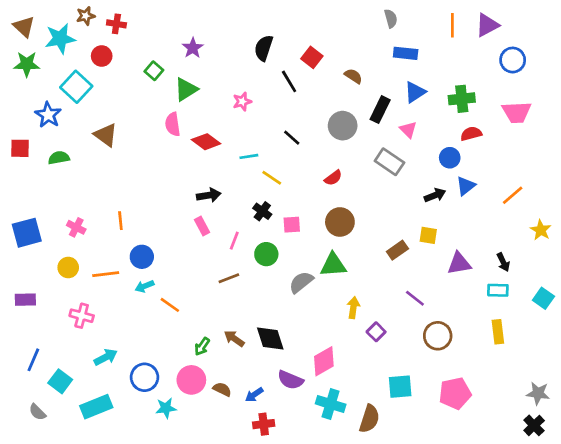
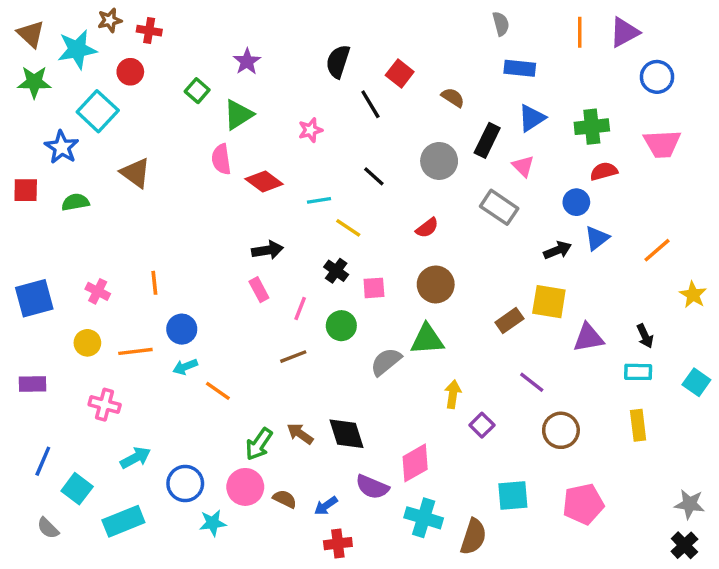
yellow square: (428, 235) -> (549, 302), size x1.5
green arrow: (202, 346) -> (259, 444), size x1.4

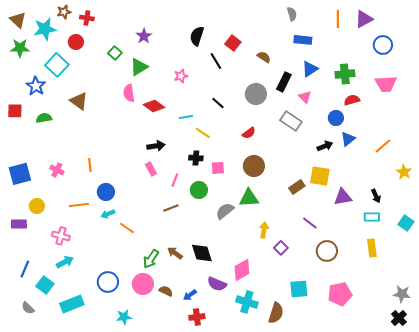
black cross: (336, 271) -> (196, 158), turned -32
yellow circle: (87, 343) -> (37, 206), moved
cyan arrow: (135, 458) -> (65, 262), moved
cyan star: (213, 523) -> (124, 317), moved

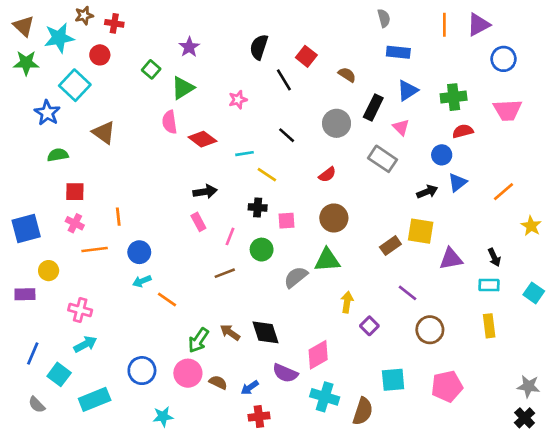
red square: (15, 111) -> (75, 192), moved
orange line: (79, 205) -> (95, 250), moved

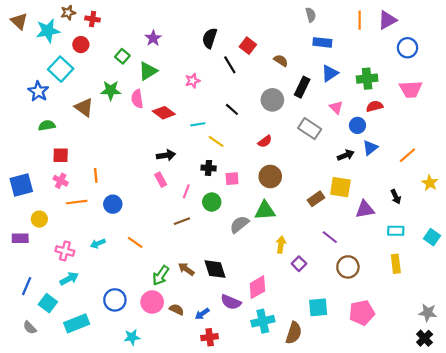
green star: (26, 63) -> (111, 90), moved
pink triangle: (401, 127) -> (336, 107), moved
black arrow: (494, 257) -> (396, 197), moved
cyan arrow: (142, 281) -> (98, 244), moved
cyan cross: (325, 397) -> (263, 321), turned -30

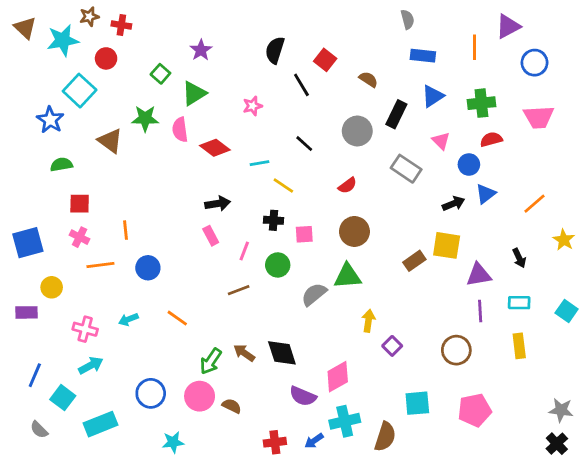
orange line: (360, 20) -> (474, 47), moved
purple line: (330, 237) -> (480, 311), moved, turned 49
blue arrow: (202, 314) -> (314, 441), moved

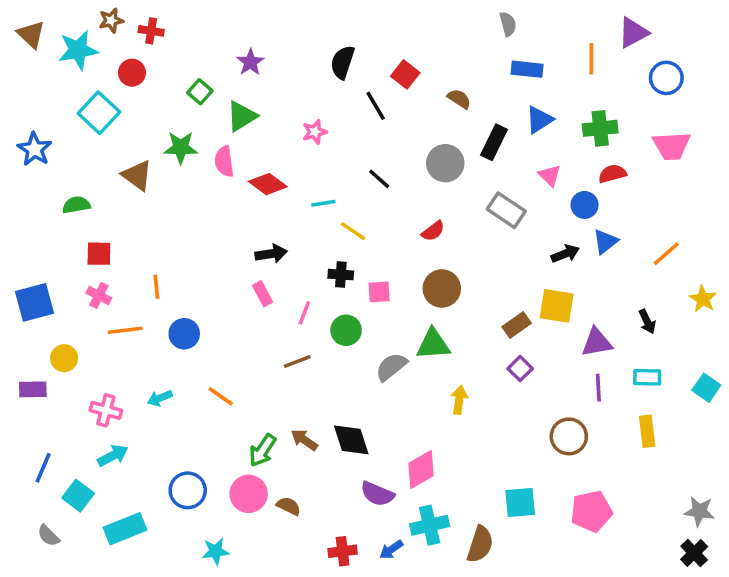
blue star: (50, 120) -> (35, 149), moved
purple square: (392, 346) -> (520, 369), moved

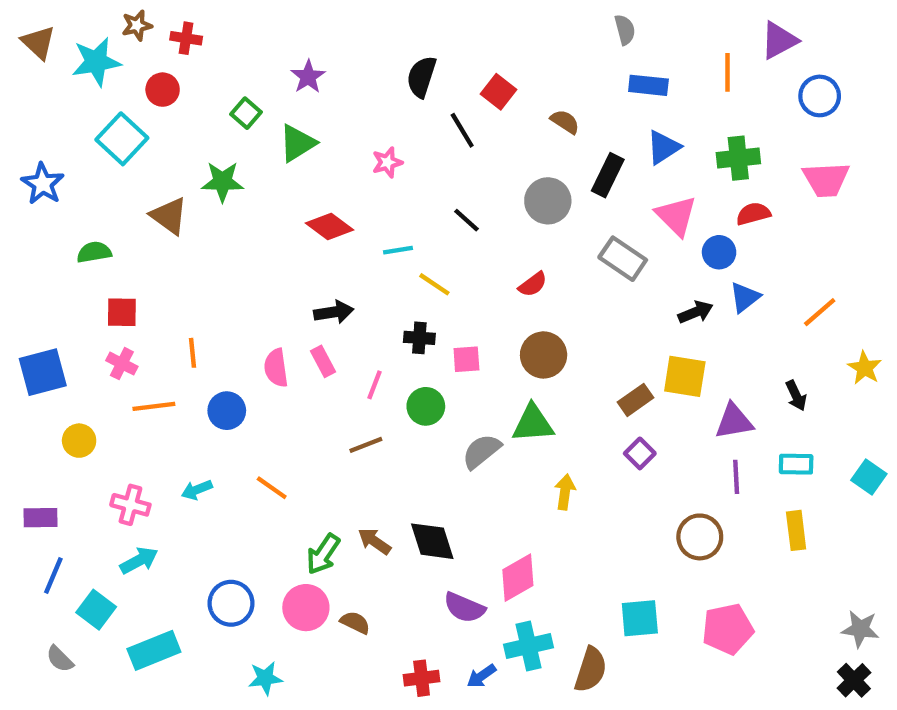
pink semicircle: (224, 161) -> (276, 368), moved
pink triangle: (550, 175) -> (676, 216), size x1.5
purple rectangle: (33, 389) -> (41, 518), moved

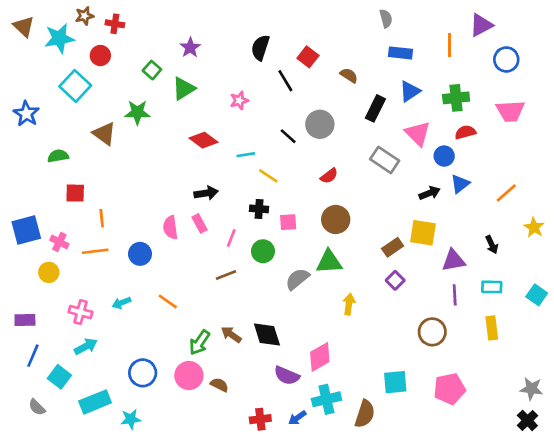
gray circle: (548, 201) -> (320, 124), moved
orange line: (193, 353) -> (102, 218), moved
pink cross: (122, 364) -> (59, 242), moved
cyan star: (265, 678) -> (131, 419), moved

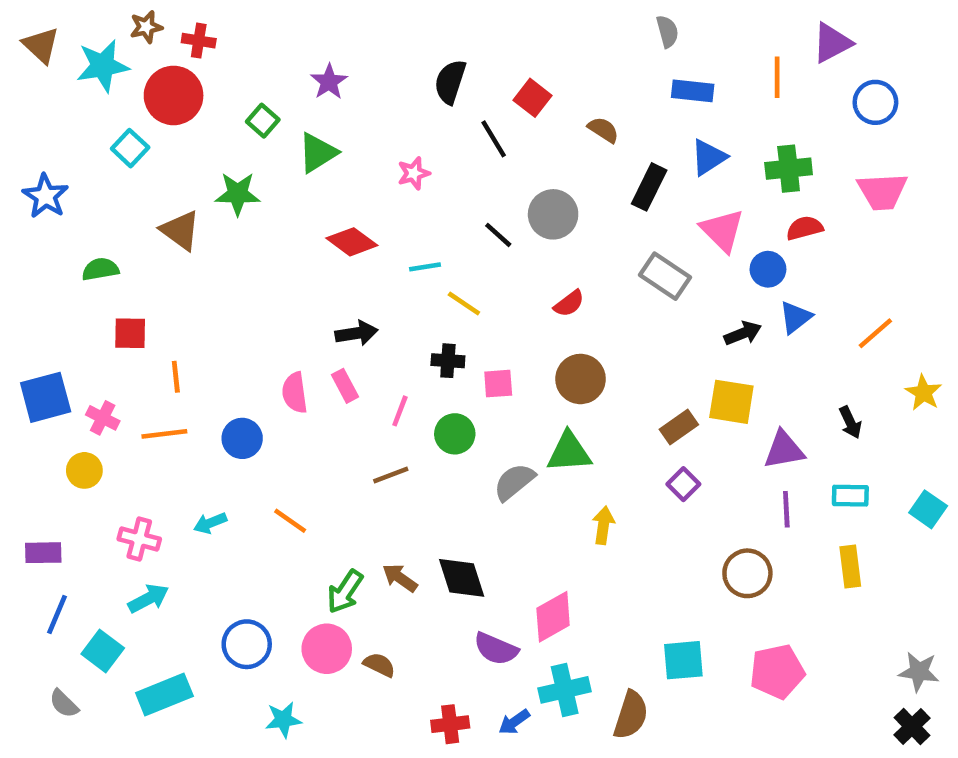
red circle: (100, 56) -> (174, 95), size x1.6
cyan square: (75, 86) -> (130, 148), size x0.7
cyan star: (131, 419) -> (283, 720), moved

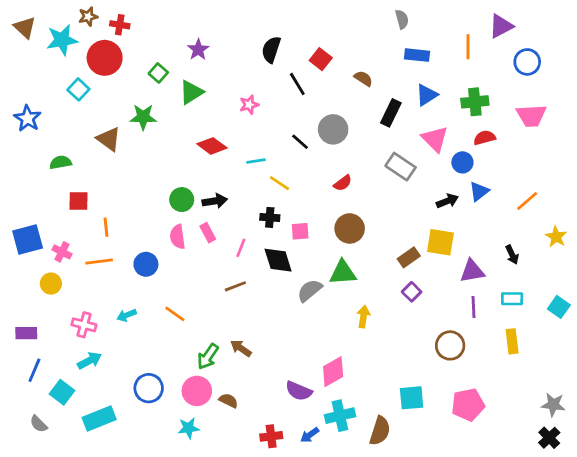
green circle: (455, 434) -> (182, 200), moved
black diamond: (462, 578) -> (278, 260), moved
cyan star: (283, 720) -> (189, 428), moved

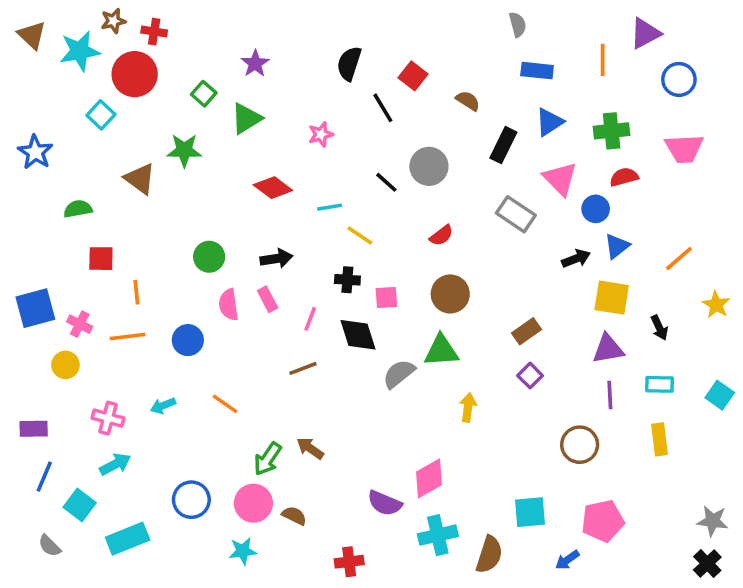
green circle: (182, 200) -> (209, 257), moved
yellow square: (440, 242) -> (612, 298), moved
blue arrow: (310, 435) -> (567, 560), moved

